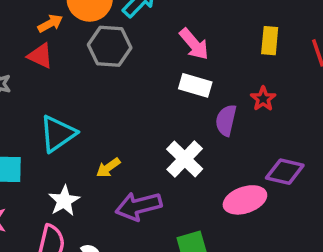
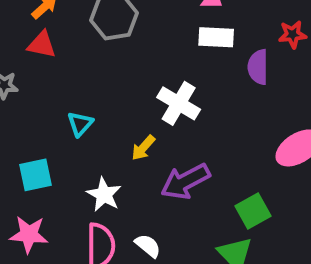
red star: (263, 99) -> (293, 34), turned -30
cyan triangle: (58, 134) -> (80, 124), size x0.6
white cross: (185, 159) -> (179, 103), moved

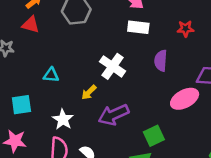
purple semicircle: (258, 67) -> (161, 61), moved
cyan triangle: (80, 124) -> (51, 75), turned 49

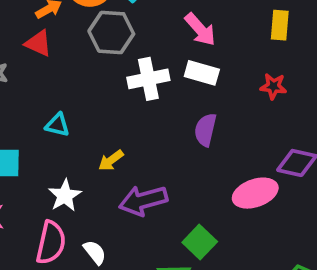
purple semicircle: (161, 61) -> (205, 130), moved
white cross: (113, 66) -> (148, 79), moved, turned 35
green square: (154, 136) -> (200, 242), turned -30

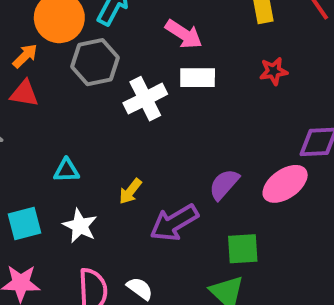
purple semicircle: (205, 130) -> (224, 184), moved, turned 44
white star: (65, 196) -> (80, 226), moved
green square: (200, 242) -> (243, 249), turned -32

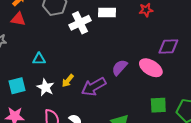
pink ellipse: (285, 184) -> (151, 68), turned 65
yellow arrow: (130, 191) -> (68, 81), moved
green square: (243, 249) -> (158, 105), moved

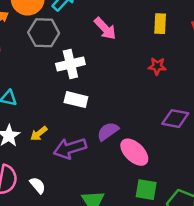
white rectangle: (107, 13) -> (76, 100), moved
pink ellipse: (151, 68) -> (134, 152), moved

